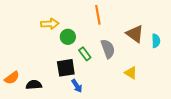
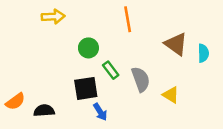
yellow arrow: (50, 24) -> (53, 17), moved
gray semicircle: (108, 49) -> (141, 79), moved

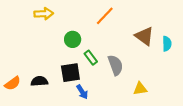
orange line: (128, 19) -> (105, 16), turned 54
yellow triangle: (171, 95) -> (140, 89), moved, turned -40
black semicircle: (44, 111) -> (39, 81), moved

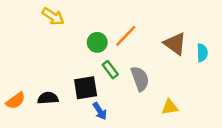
yellow arrow: (44, 14) -> (53, 16), turned 36
orange line: (105, 16) -> (126, 36), moved
green circle: (73, 39) -> (97, 42), moved

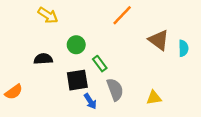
orange line: (126, 36) -> (122, 15), moved
green circle: (97, 42) -> (76, 45), moved
gray semicircle: (140, 79) -> (115, 89), moved
black semicircle: (48, 98) -> (43, 59), moved

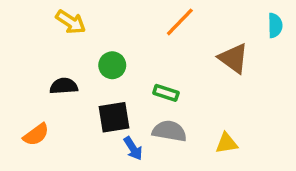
cyan semicircle: (183, 48) -> (275, 25), moved
green rectangle: (100, 64) -> (166, 93), moved, turned -35
gray semicircle: (115, 89) -> (169, 131), turned -60
orange semicircle: (14, 92) -> (36, 135), moved

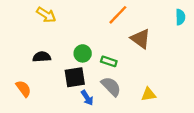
brown triangle: (233, 58) -> (141, 39), moved
green circle: (112, 65) -> (83, 53), moved
gray semicircle: (169, 131) -> (111, 86), turned 35
orange semicircle: (36, 135) -> (23, 89), turned -90

